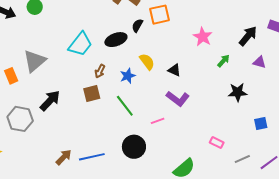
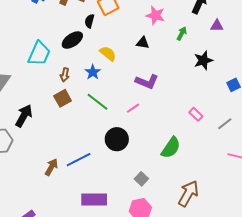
black triangle: (174, 70) -> (143, 43), moved
pink rectangle: (217, 143) -> (196, 114), turned 32

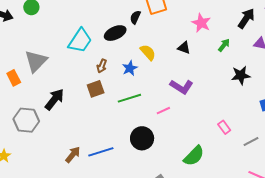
green line: (98, 102) -> (129, 98), turned -65

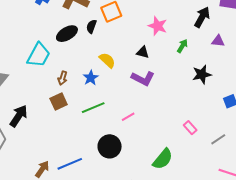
black ellipse: (115, 33) -> (67, 34), moved
purple L-shape: (182, 87) -> (143, 78), moved

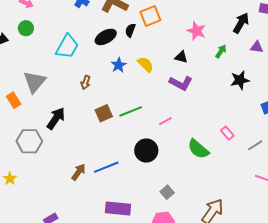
cyan trapezoid: (39, 55) -> (67, 47), moved
brown arrow: (63, 78) -> (86, 82), moved
blue star: (91, 78) -> (119, 65), moved
brown square: (59, 102) -> (104, 113), moved
green semicircle: (163, 159) -> (198, 149), moved, turned 90

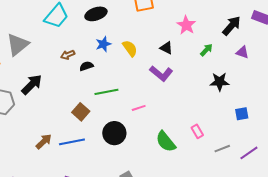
black semicircle: (130, 30) -> (86, 66), moved, turned 40
brown arrow: (86, 82) -> (68, 55), turned 40
brown square: (104, 113) -> (81, 112), moved, turned -36

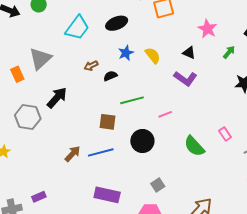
brown square: (81, 112) -> (108, 122), turned -30

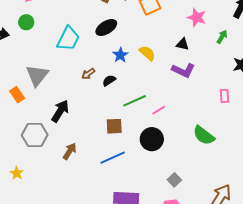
pink line: (165, 114) -> (159, 110), moved
pink rectangle: (225, 134) -> (224, 96), moved, turned 40
brown arrow: (73, 154) -> (70, 151), moved

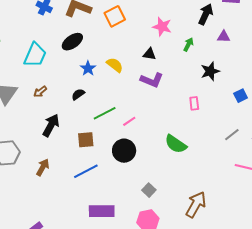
brown arrow: (88, 74) -> (40, 92), moved
black arrow: (60, 111) -> (51, 125), moved

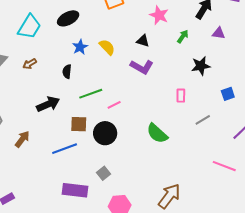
black semicircle: (78, 94) -> (67, 71), turned -56
black arrow: (51, 125) -> (48, 104), moved, turned 30
gray line: (232, 135) -> (203, 120), moved
brown square: (86, 140) -> (79, 124), moved
gray square: (149, 190) -> (103, 173), moved

